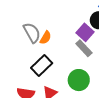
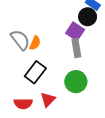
gray rectangle: (84, 48) -> (76, 48), turned 42

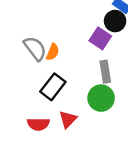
gray rectangle: (76, 48) -> (105, 72), moved

